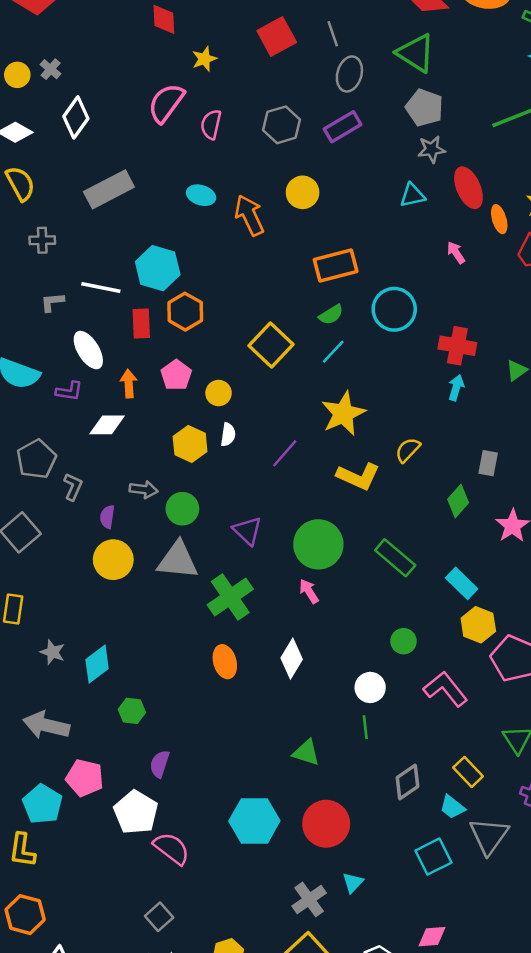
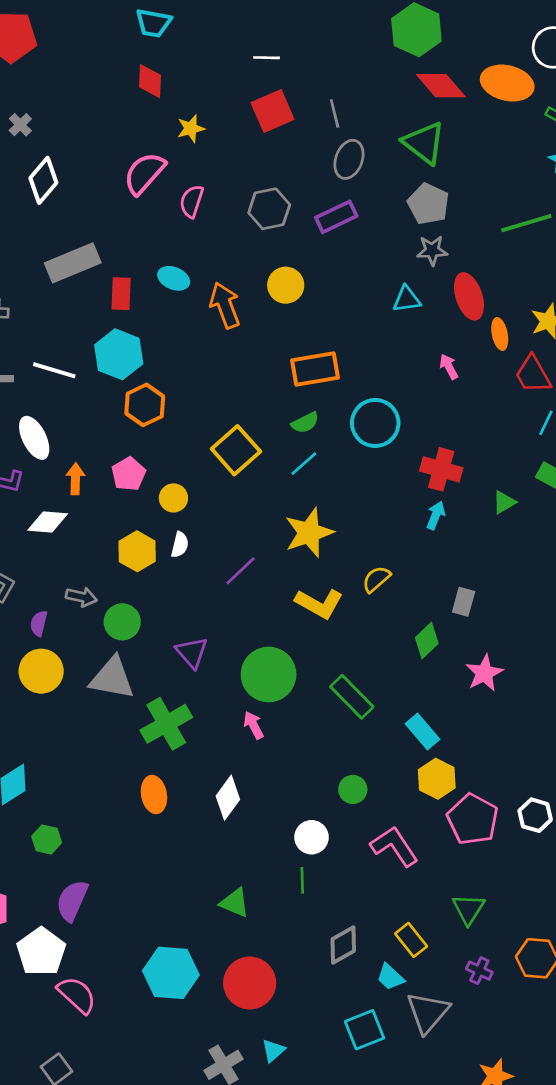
red rectangle: (141, 324) -> (121, 294), moved
purple semicircle: (160, 764) -> (72, 901), size x1.4

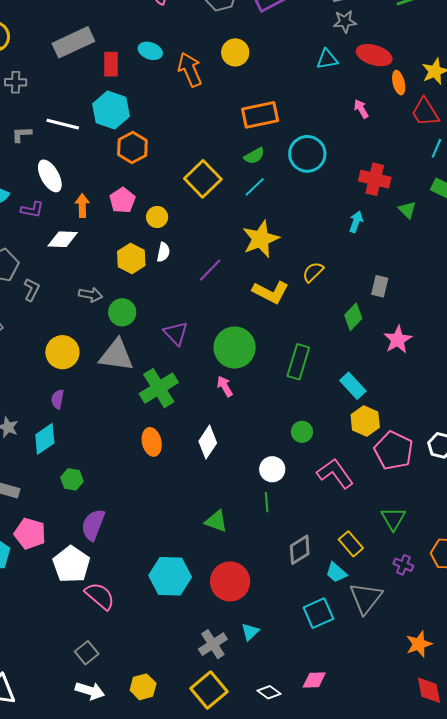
red ellipse: (469, 296) -> (374, 55), turned -52
red cross: (441, 469) -> (375, 179), moved
green triangle: (504, 502) -> (407, 210), turned -42
purple semicircle: (39, 623) -> (58, 399), moved
green rectangle: (352, 697) -> (298, 362), turned 64

